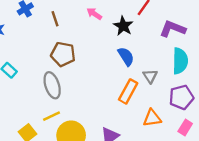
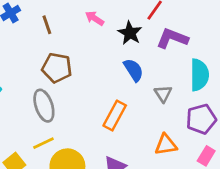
purple L-shape: (173, 29) -> (172, 38), moved
orange rectangle: (128, 91) -> (115, 116), moved

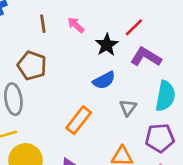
brown line: (47, 25) -> (43, 24), moved
blue semicircle: (133, 70) -> (104, 80), turned 85

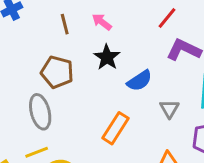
black star: (107, 45) -> (107, 57), moved

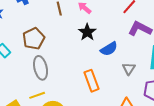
brown pentagon: (57, 72) -> (34, 39), moved, turned 30
orange rectangle: (116, 128) -> (92, 81), turned -55

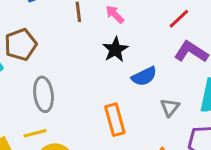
brown pentagon: (34, 39) -> (21, 45), moved

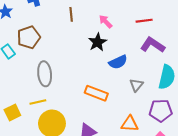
pink arrow: (115, 14) -> (106, 22), moved
red line: (179, 19) -> (144, 21), turned 35
orange rectangle: (115, 120) -> (96, 93), turned -55

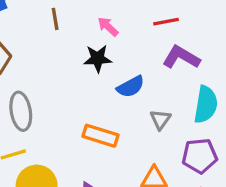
black star: (97, 42) -> (98, 58), turned 30

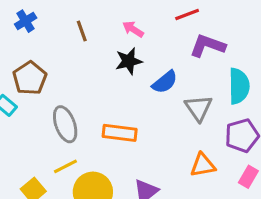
gray triangle: (160, 119) -> (199, 108), size x1.4
orange rectangle: (100, 136) -> (120, 133), moved

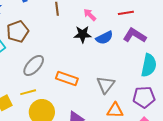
blue semicircle: (165, 82) -> (104, 38), moved
gray triangle: (199, 108) -> (106, 85), moved
gray ellipse: (65, 124) -> (34, 65), turned 50

